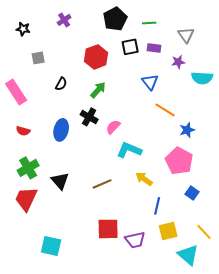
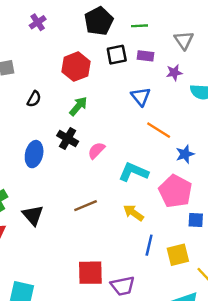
cyan L-shape: (129, 150) -> (133, 172), moved
brown line: (102, 184) -> (86, 206), moved
blue square: (192, 193) -> (196, 220), moved, turned -32
yellow square: (168, 231) -> (178, 255), moved

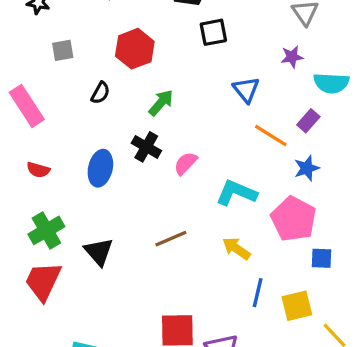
purple rectangle: (145, 56) -> (308, 121), moved, turned -56
red hexagon: (76, 67) -> (135, 49), moved

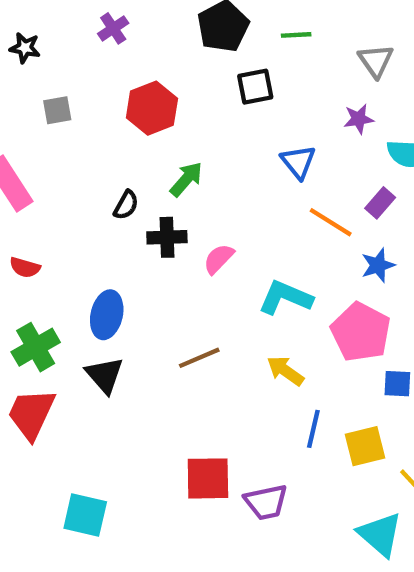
black semicircle: (100, 93) -> (126, 205), moved
black cross: (146, 147) -> (167, 237), turned -32
blue ellipse: (100, 168) -> (107, 315), moved

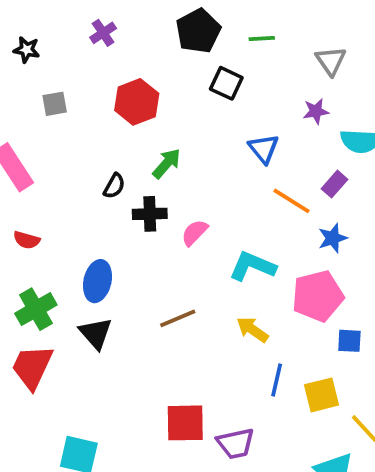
black square: (255, 87) -> (226, 83), turned 36
pink pentagon: (361, 332) -> (318, 296), turned 30

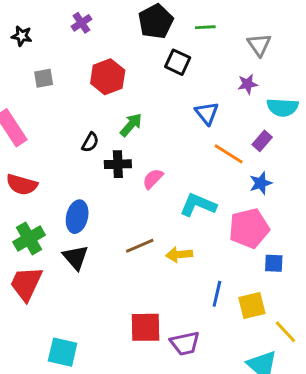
red semicircle: (27, 240) -> (22, 185), size x1.5
yellow arrow: (252, 330) -> (179, 255), moved, turned -40

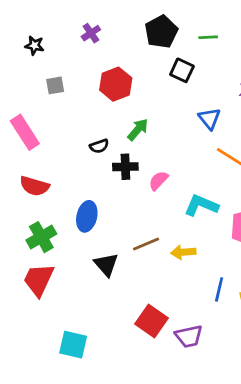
black semicircle: (90, 142) -> (99, 146), turned 42
black triangle: (76, 257) -> (106, 265), moved
red square: (146, 327) -> (152, 321), turned 36

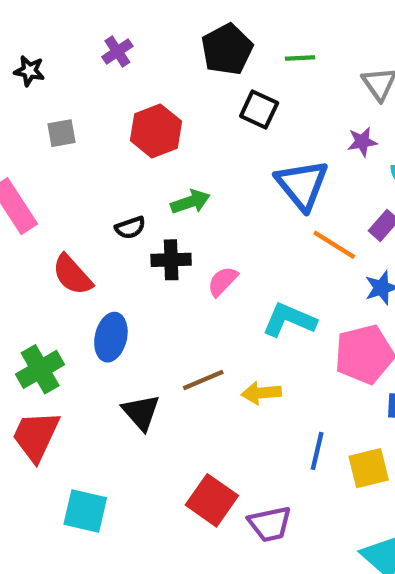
blue triangle: (209, 119) -> (302, 185), size x1.5
green arrow: (138, 130) -> (190, 202), turned 30
red semicircle: (34, 186) -> (72, 275), moved, turned 32
cyan square: (73, 345) -> (85, 511), moved

